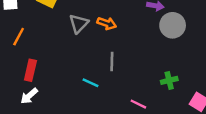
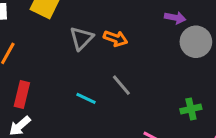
gray line: (112, 62) -> (121, 85), turned -42
cyan line: (90, 83) -> (86, 98), moved

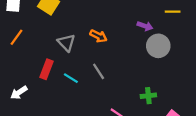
gray triangle: (81, 38) -> (66, 43), moved, turned -36
red rectangle: (22, 95) -> (46, 69), moved

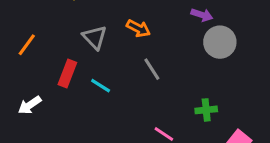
orange line: (17, 37) -> (27, 45), moved
gray line: (99, 71) -> (152, 69), moved

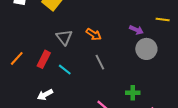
orange line: (27, 45) -> (17, 58), moved
white arrow: (30, 105) -> (45, 95), moved

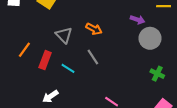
orange line: (17, 58) -> (24, 50), moved
gray line: (100, 62) -> (93, 57), moved
green cross: (133, 93) -> (157, 74), moved, turned 32

